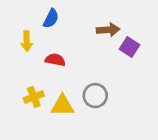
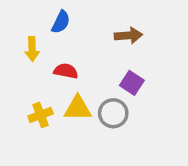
purple square: (130, 47) -> (132, 83), moved
yellow triangle: (62, 106) -> (78, 108), moved

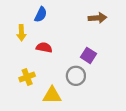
brown arrow: (128, 35) -> (97, 18), moved
yellow triangle: (78, 108) -> (52, 95), moved

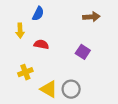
gray circle: (76, 76) -> (71, 89), moved
yellow triangle: (52, 95) -> (49, 89), turned 30

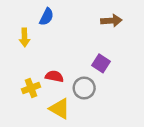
red semicircle: (41, 44) -> (54, 76), moved
gray circle: (71, 89) -> (84, 88), moved

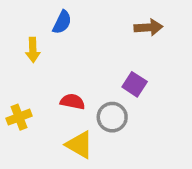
yellow cross: (31, 88) -> (19, 117), moved

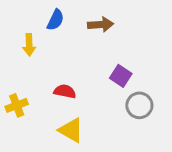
brown arrow: (148, 27) -> (101, 25), moved
gray circle: (112, 117) -> (139, 105), moved

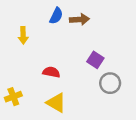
blue semicircle: (55, 20) -> (56, 16), moved
yellow cross: (17, 105) -> (13, 97), moved

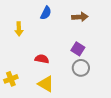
brown arrow: (79, 19) -> (80, 17), moved
gray circle: (110, 83) -> (81, 68), moved

